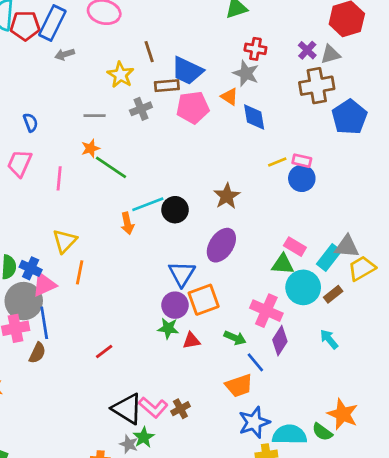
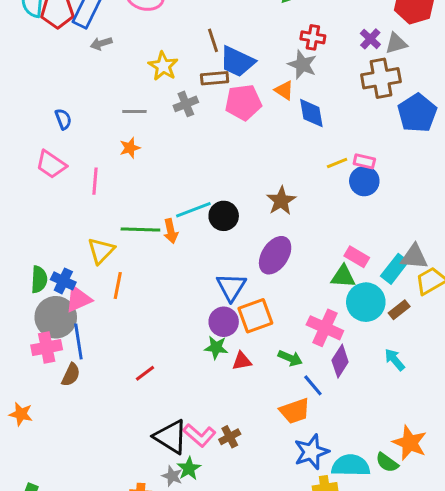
brown line: (149, 52) -> (213, 40), moved
pink trapezoid: (20, 163) -> (51, 164), turned -80
green line: (111, 167) -> (140, 229), moved, turned -32

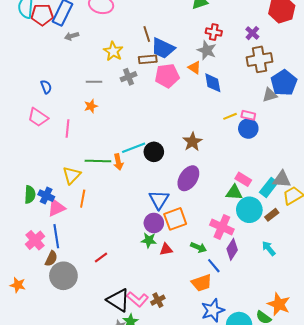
gray triangle: (396, 43) -> (270, 95), moved
gray circle: (56, 317) -> (63, 276), moved
pink cross: (47, 347) -> (35, 240), turned -30

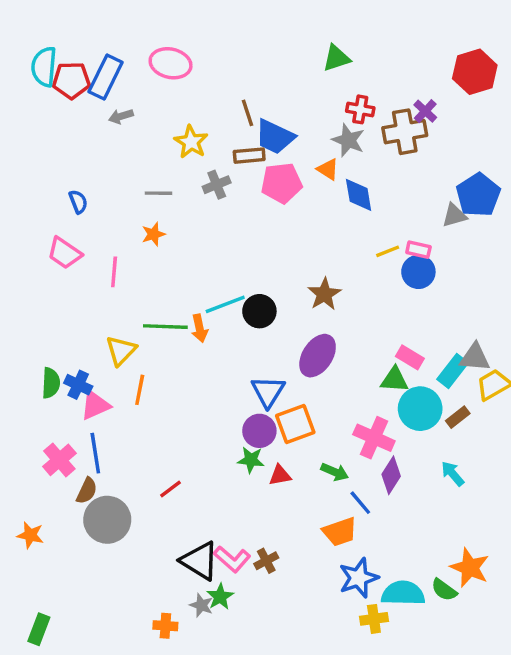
brown cross: (259, 59) -> (405, 132), moved

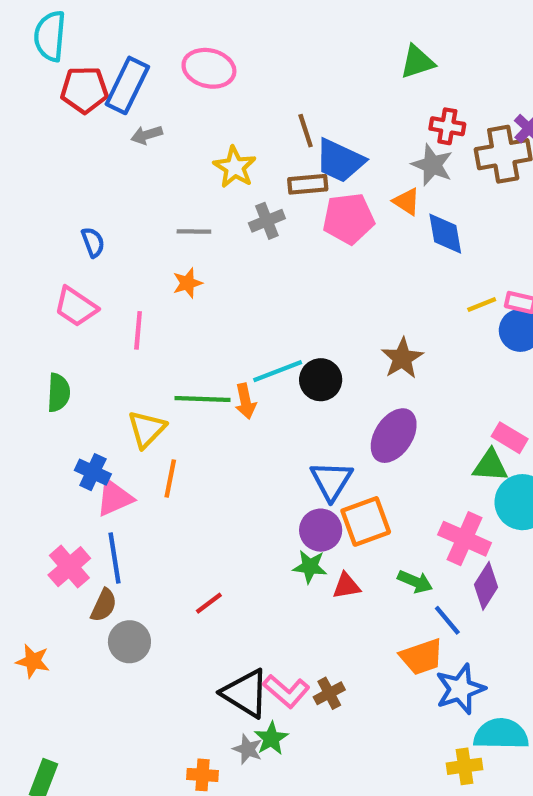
cyan semicircle: (44, 67) -> (50, 36), moved
green semicircle: (51, 383) -> (59, 393), moved
gray circle: (107, 520) -> (129, 642), size x0.7
blue star: (359, 578) -> (460, 689), moved

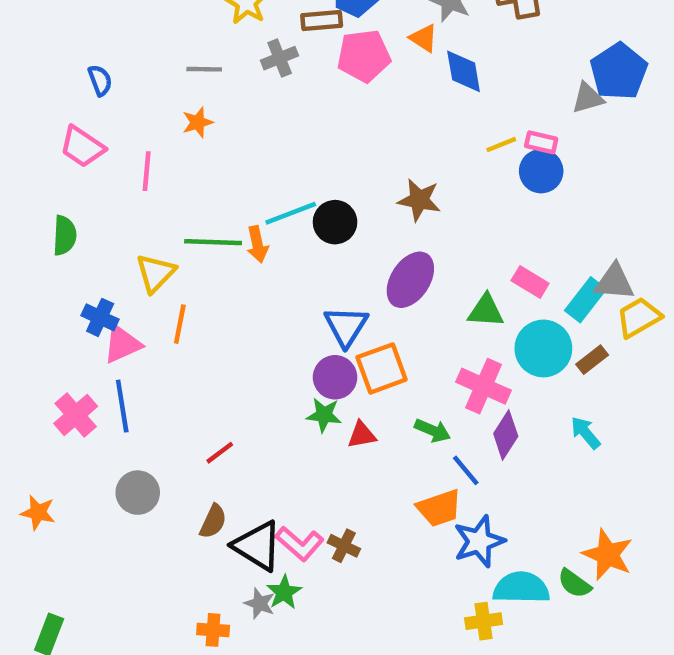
brown star: (402, 358) -> (419, 200), turned -30
green triangle: (490, 466) -> (486, 311), moved
brown semicircle: (104, 605) -> (213, 521), moved
brown cross: (329, 693) -> (344, 546), turned -36

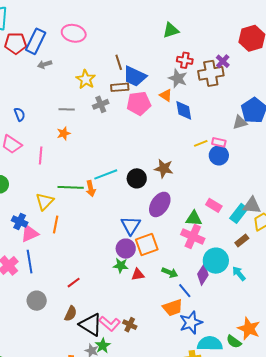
black circle: (335, 222) -> (137, 178), moved
cyan circle: (543, 348) -> (216, 261), moved
pink cross: (484, 386) -> (193, 237), moved

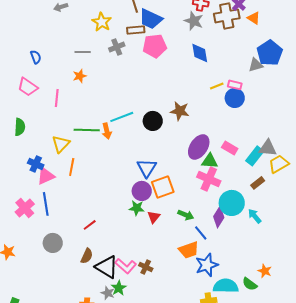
orange triangle: (166, 95) -> (254, 18), moved
purple ellipse: (160, 204) -> (199, 147), moved
red triangle: (138, 275) -> (154, 217), turned -40
orange star: (249, 329) -> (265, 271), size x0.6

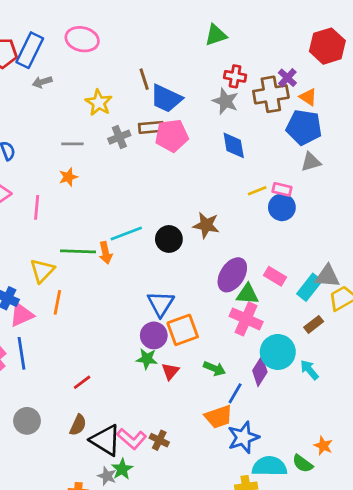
brown rectangle: (136, 30) -> (151, 127), moved
blue pentagon: (270, 53) -> (304, 127), moved, turned -30
blue line: (201, 233) -> (235, 393), turned 70
gray circle: (53, 243) -> (27, 421), moved

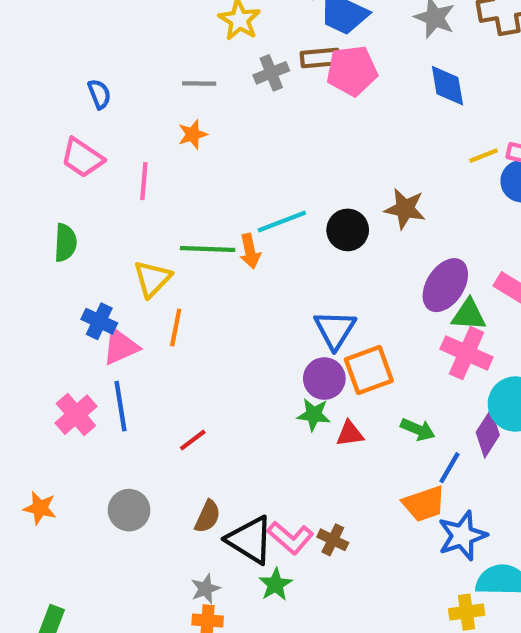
red triangle: (170, 371) -> (350, 434), turned 42
red line: (82, 382) -> (193, 440), moved
gray star: (107, 476) -> (205, 589), moved, turned 30

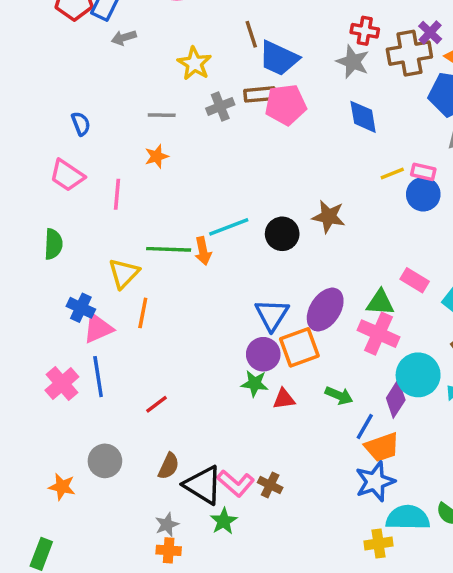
purple ellipse: (445, 285) -> (325, 310), moved
orange trapezoid: (424, 504) -> (382, 447), moved
orange star: (40, 508) -> (62, 487), moved

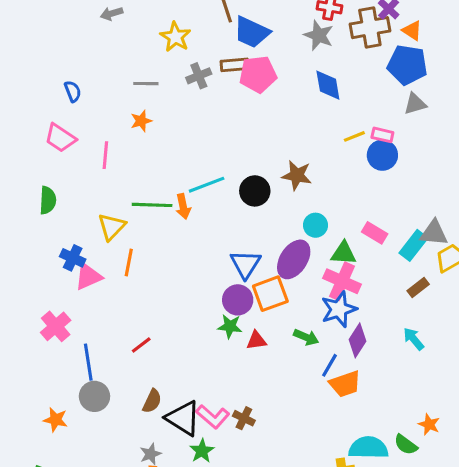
cyan circle: (418, 375) -> (315, 225), moved, size x0.6
blue line: (98, 377) -> (88, 362), moved
blue star: (375, 482) -> (339, 309), moved

